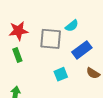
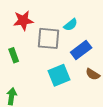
red star: (18, 31) -> (23, 21), moved
cyan square: (61, 74) -> (59, 75), size x1.5

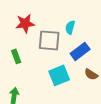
cyan semicircle: (71, 25) -> (70, 27), turned 144

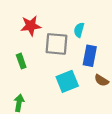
blue rectangle: (80, 51) -> (90, 56), turned -42

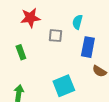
gray square: (57, 44) -> (55, 36), size x0.6
cyan square: (67, 81) -> (64, 86), moved

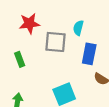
gray square: (55, 36) -> (56, 42), size x1.5

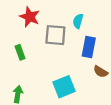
red star: (29, 23) -> (30, 17), turned 30

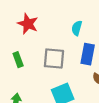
gray square: (55, 35) -> (54, 59), moved

